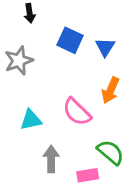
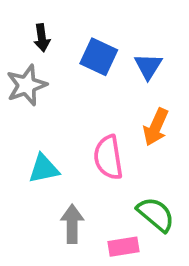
black arrow: (30, 13) -> (42, 38), moved
pink semicircle: (77, 112) -> (108, 157), turned 36

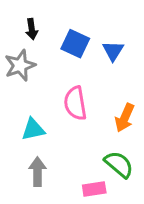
orange arrow: (156, 127) -> (125, 118), moved
pink semicircle: (108, 157) -> (75, 103), moved
gray arrow: (72, 224) -> (37, 172), moved

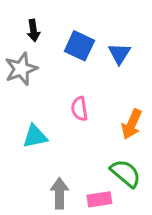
pink semicircle: (75, 103) -> (79, 109), size x0.7
gray arrow: (37, 172) -> (59, 193), moved

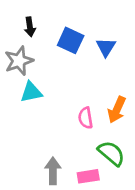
pink semicircle: (79, 109) -> (86, 118), moved
cyan triangle: (35, 136) -> (31, 92), moved

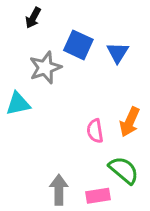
black arrow: (30, 27) -> (33, 18), moved, turned 36
gray star: (19, 61) -> (45, 68), moved
cyan triangle: (31, 92) -> (18, 104), moved

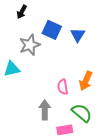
gray arrow: (59, 190) -> (45, 110), moved

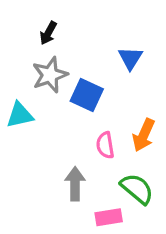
black arrow: (22, 12) -> (48, 33), moved
blue square: (52, 30) -> (87, 95), moved

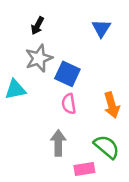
blue triangle: (130, 58) -> (101, 28), moved
orange arrow: (144, 135) -> (112, 105), turned -40
pink semicircle: (105, 145) -> (69, 104), moved

